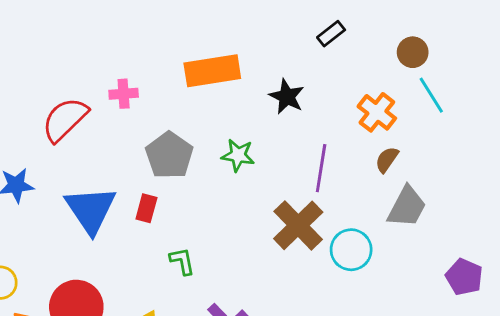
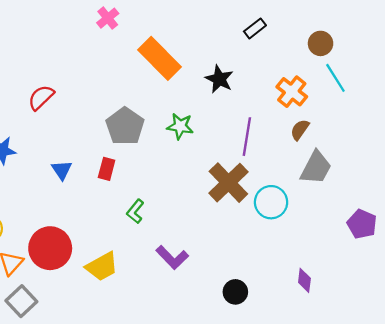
orange rectangle: (212, 71) -> (159, 58), turned 54
pink cross: (124, 94) -> (108, 18), moved, turned -35
red semicircle: (65, 119) -> (41, 97), size x0.7
blue triangle: (91, 210) -> (62, 170), size x0.5
green L-shape: (182, 261) -> (135, 211), turned -130

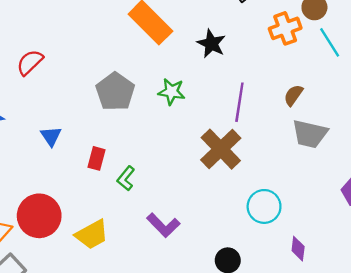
orange cross: (292, 92) -> (285, 28), moved, turned 32
gray trapezoid: (316, 168) -> (310, 134), turned 75
red rectangle: (107, 169) -> (97, 158), moved
cyan circle: (271, 202) -> (264, 206), moved

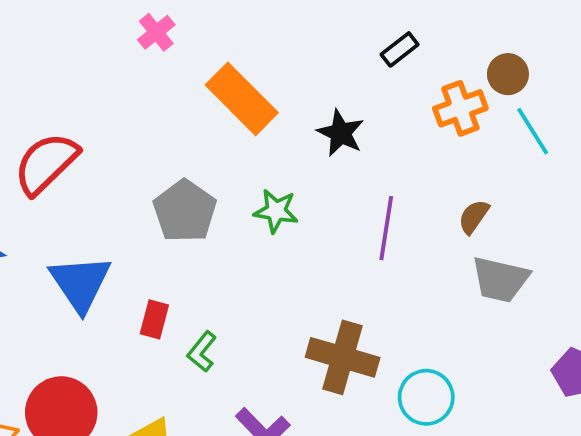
red semicircle: (30, 62) -> (46, 163), size x1.5
blue triangle: (51, 136) -> (80, 283), size x1.8
brown cross: (221, 149) -> (343, 357), moved, turned -30

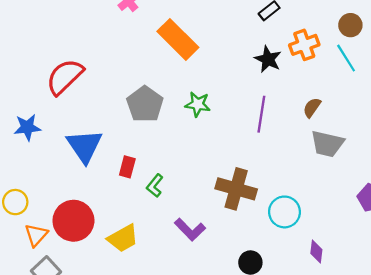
brown circle: (508, 74) -> (350, 25), moved
black star: (341, 133) -> (268, 59), moved

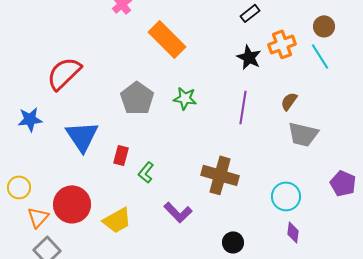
cyan circle: (284, 212) -> (286, 196), moved

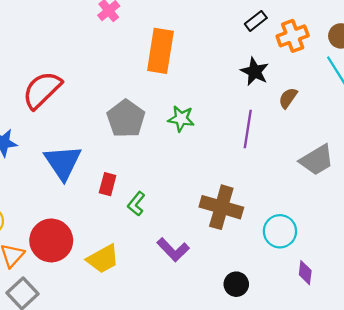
orange rectangle: (167, 39) -> (160, 51), turned 54
orange cross: (282, 44) -> (293, 36), moved
brown semicircle: (289, 101) -> (288, 98), moved
gray trapezoid: (303, 134) -> (317, 160), turned -44
cyan circle: (286, 196) -> (280, 231), moved

